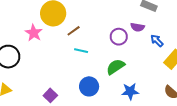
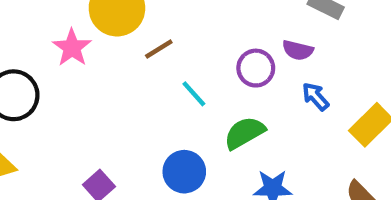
blue arrow: (157, 41) -> (315, 97), moved
cyan line: (81, 51) -> (194, 94), moved, turned 32

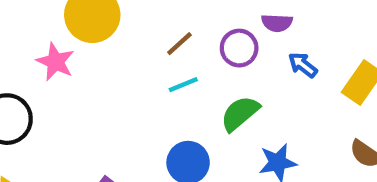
brown line: (159, 49) -> (179, 44), moved
cyan line: (194, 94) -> (183, 85), turned -60

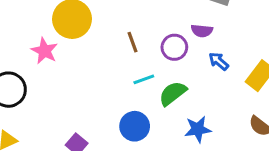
brown line: (179, 44) -> (133, 42), turned -70
cyan line: (183, 85) -> (144, 79), moved

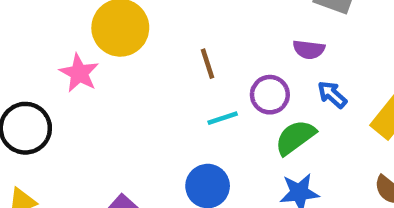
purple circle: (174, 47) -> (270, 95), moved
green semicircle: (173, 93) -> (295, 137), moved

